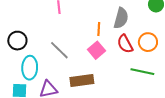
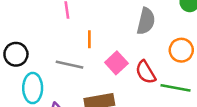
orange line: (99, 29) -> (89, 39), moved
red semicircle: (125, 44) -> (146, 72), moved
gray line: (59, 50) -> (69, 65), turned -30

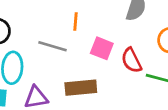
pink square: (116, 63) -> (102, 48), turned -30

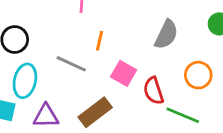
brown rectangle: (81, 88) -> (95, 112), turned -40

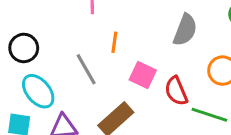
gray line: (71, 64) -> (86, 69), turned 40
cyan ellipse: (25, 81) -> (38, 91), turned -48

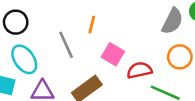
gray semicircle: (185, 30) -> (172, 21), moved
red semicircle: (176, 91) -> (139, 70), turned 95

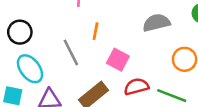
gray semicircle: (172, 21) -> (156, 23), moved, turned -128
red semicircle: (139, 70) -> (136, 87), moved

